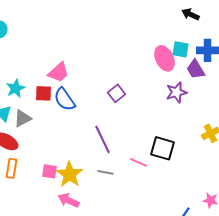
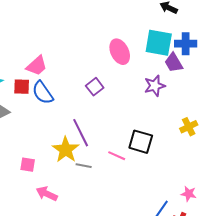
cyan square: (180, 49) -> (159, 43), size x1.6
pink ellipse: (164, 58) -> (120, 52), moved
yellow star: (70, 174) -> (66, 150), moved

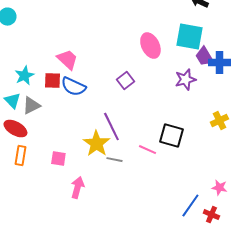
blue cross: (186, 44) -> (219, 63), moved
pink trapezoid: (37, 66) -> (67, 60), turned -95
blue semicircle: (43, 93) -> (73, 87), turned -30
pink arrow: (47, 194) -> (77, 188), turned 80

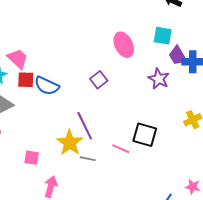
cyan square: (189, 37) -> (163, 36), size x0.7
pink trapezoid: (67, 60) -> (18, 59), moved
purple star: (185, 80) -> (159, 79), turned -30

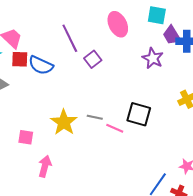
purple line: (85, 126) -> (70, 38), moved
gray line: (88, 159) -> (95, 117), moved

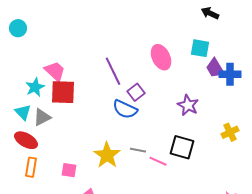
purple star: (153, 58) -> (188, 105), moved
red square: (20, 59) -> (63, 92), size x1.5
blue semicircle: (41, 65) -> (125, 109), moved

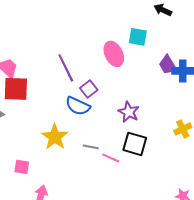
cyan square: (200, 48) -> (138, 37), moved
purple star: (188, 105) -> (129, 112), moved
yellow star: (107, 155) -> (55, 137), moved

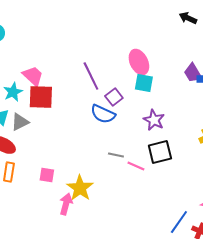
cyan square: (138, 37) -> (144, 83), moved
yellow star: (55, 137) -> (80, 188), moved
black square: (135, 144) -> (160, 152), turned -30

